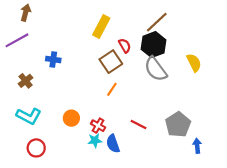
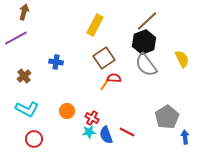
red semicircle: (125, 46) -> (114, 78), moved, turned -56
blue cross: (53, 59) -> (56, 62), moved
red line: (139, 125) -> (127, 132), moved

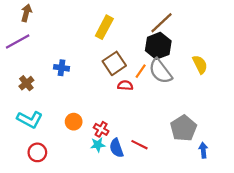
orange line: (105, 84) -> (141, 71), moved

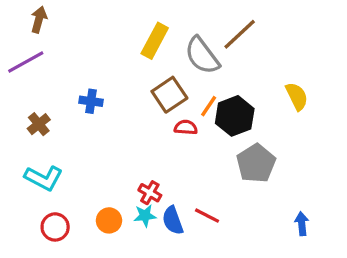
black hexagon: (158, 46) -> (235, 116), moved
gray semicircle: (160, 71) -> (202, 56), moved
orange circle: (74, 122) -> (109, 220), moved
gray pentagon: (183, 128) -> (256, 163), moved

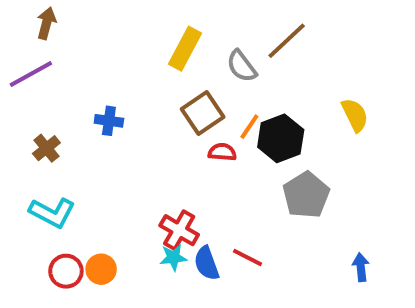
gray semicircle: (202, 56) -> (242, 66), size x0.7
red cross: (150, 193) -> (179, 230), size x1.4
orange circle: (109, 220) -> (101, 269), moved

